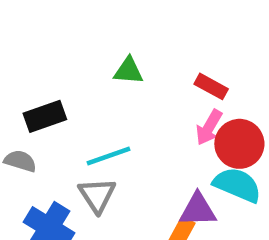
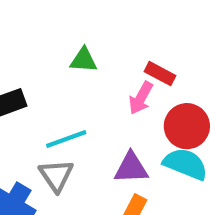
pink arrow: (209, 127) -> (141, 98), moved
purple triangle: (198, 210) -> (131, 168), moved

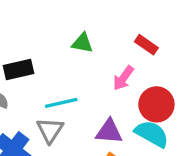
red rectangle: (160, 74) -> (146, 45), moved

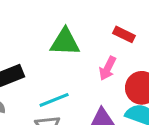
green triangle: (82, 43) -> (65, 42), size x1.5

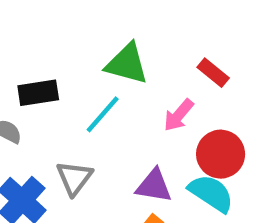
cyan line: (54, 100) -> (103, 114), moved, turned -40

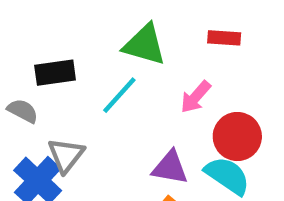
red rectangle: (213, 73) -> (224, 38), moved, turned -36
gray triangle: (74, 178) -> (66, 155), moved

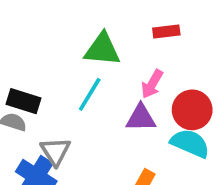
black rectangle: (55, 73) -> (23, 101), moved, turned 36
purple triangle: (170, 168) -> (141, 118), moved

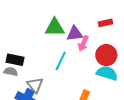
red rectangle: (166, 32) -> (105, 23), moved
cyan line: (90, 94) -> (61, 61), moved
purple triangle: (141, 118) -> (75, 34), moved

